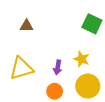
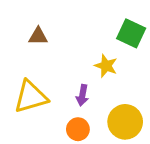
yellow star: (82, 59) -> (106, 66), moved

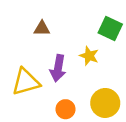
brown triangle: (38, 36) -> (42, 28), moved
purple arrow: (82, 95) -> (58, 68), moved, size x1.5

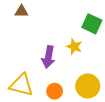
brown triangle: (42, 28) -> (21, 11), moved
yellow triangle: (26, 82) -> (21, 85), moved, turned 30

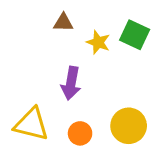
brown triangle: (21, 11) -> (63, 23), moved
yellow star: (74, 47) -> (98, 42), moved

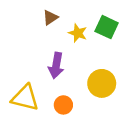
brown triangle: (63, 23) -> (50, 18), turned -35
yellow circle: (129, 126) -> (102, 83), moved

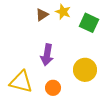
yellow star: (78, 33) -> (63, 12), moved

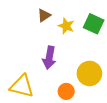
yellow star: (63, 12) -> (66, 26), moved
orange circle: (53, 88) -> (66, 91), moved

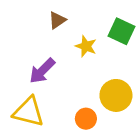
yellow star: (66, 26) -> (86, 46), moved
purple arrow: (49, 58) -> (42, 71), moved, turned 35

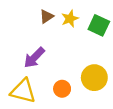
yellow star: (86, 46) -> (70, 19), moved, turned 30
orange circle: (86, 119) -> (62, 89), moved

